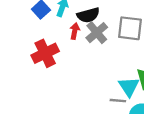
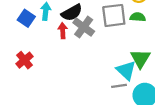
red cross: (45, 53) -> (24, 60), moved, size x0.7

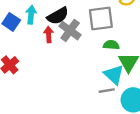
green semicircle: (138, 17) -> (111, 45), moved

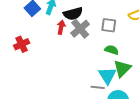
gray square: (101, 18) -> (109, 25), size x0.7

